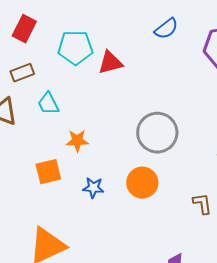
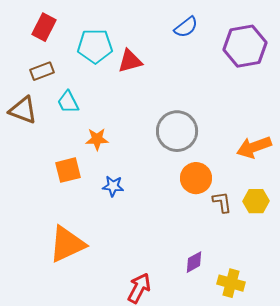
orange circle: (142, 183) -> (196, 178), moved

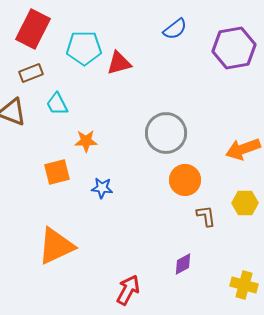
red rectangle: (44, 27) -> (33, 29), size x1.4
brown L-shape: (222, 202) -> (206, 216), moved
yellow cross: (231, 283) -> (244, 285), moved

